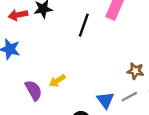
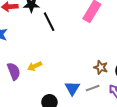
black line: (84, 25) -> (49, 22), moved, turned -54

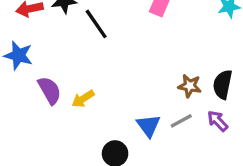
purple semicircle: (14, 71) -> (50, 90), moved

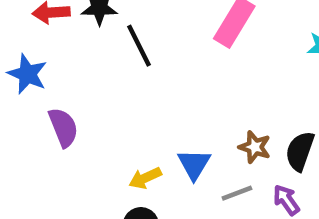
yellow arrow: (83, 99) -> (145, 178), moved
blue triangle: (148, 126) -> (194, 164), moved

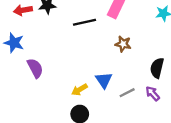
black line: (139, 46) -> (85, 22), moved, turned -70
brown star: (255, 147) -> (123, 44), moved

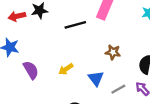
brown star: (123, 44) -> (113, 52), moved
yellow arrow: (79, 90) -> (66, 69), moved

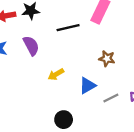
purple semicircle: (31, 70) -> (31, 46), moved
blue triangle: (96, 78) -> (87, 86), turned 35

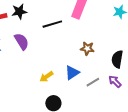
yellow arrow: (56, 74) -> (46, 77), moved

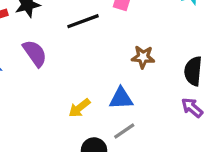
blue triangle: (72, 73) -> (121, 98), turned 35
gray line: (93, 82) -> (124, 131), moved

